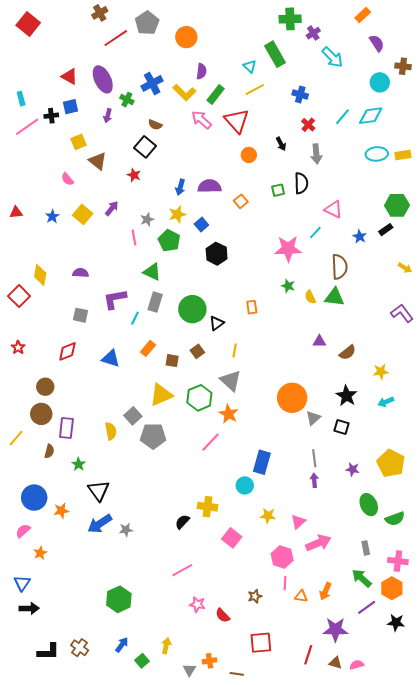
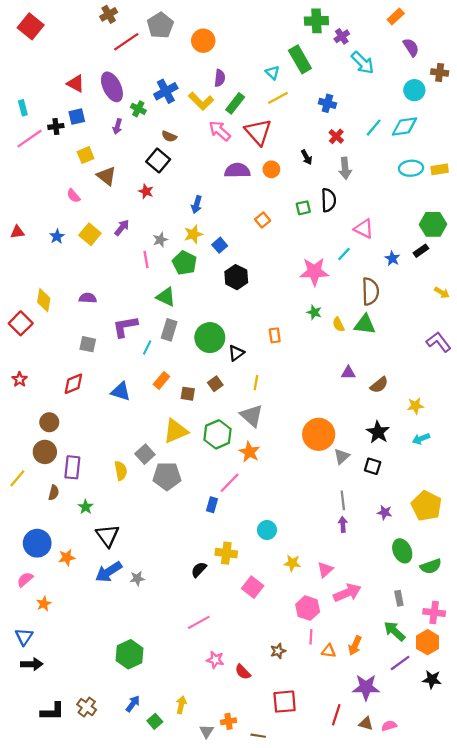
purple semicircle: (210, 186) -> (237, 170), moved
blue rectangle: (262, 462) -> (212, 505), moved, size x0.6

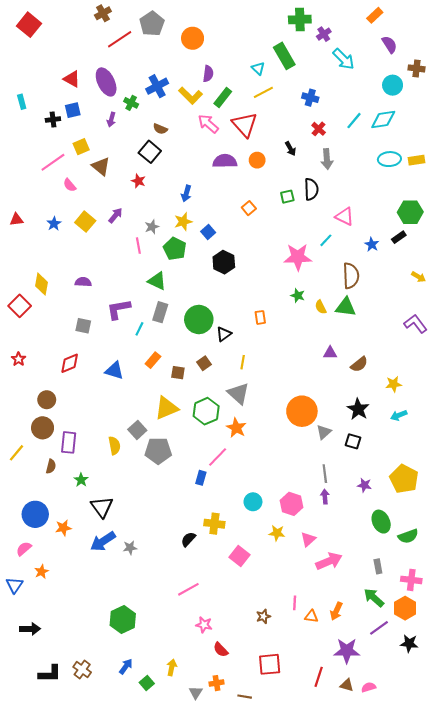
pink line: (29, 139) -> (53, 162), moved
pink hexagon: (308, 608) -> (292, 504), moved
blue triangle: (24, 637) -> (14, 585), moved
red semicircle: (243, 672) -> (221, 650), moved

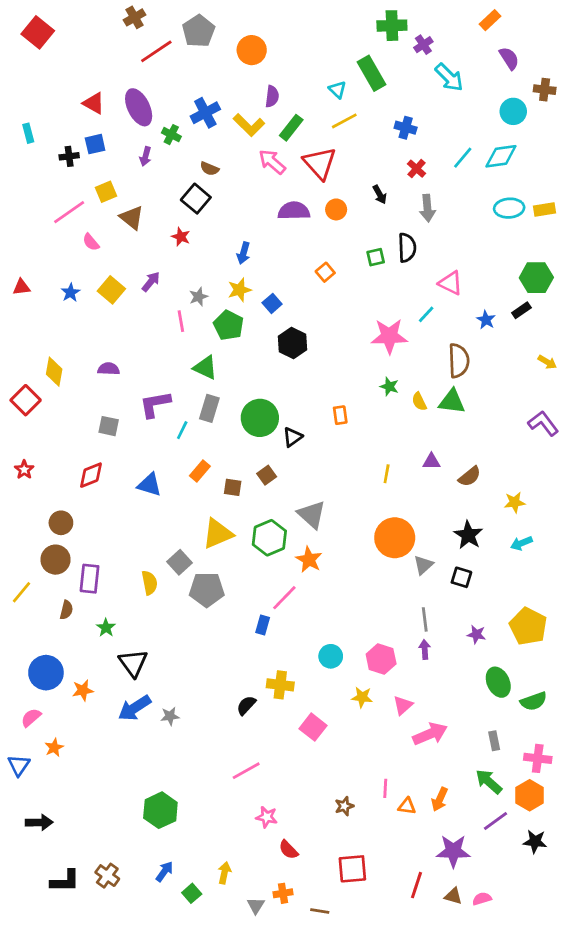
yellow line: (243, 362) -> (387, 474), moved

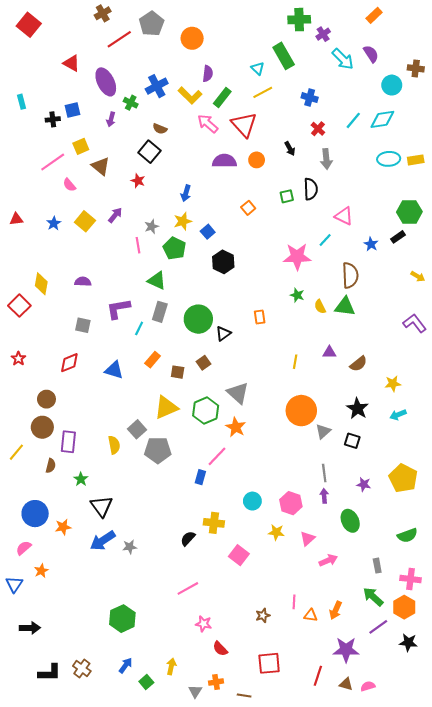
purple semicircle: (509, 58) -> (371, 54), moved
red triangle: (94, 103) -> (71, 63), moved
green ellipse: (498, 682) -> (350, 521), moved
pink arrow: (430, 734) -> (328, 560), size x0.7

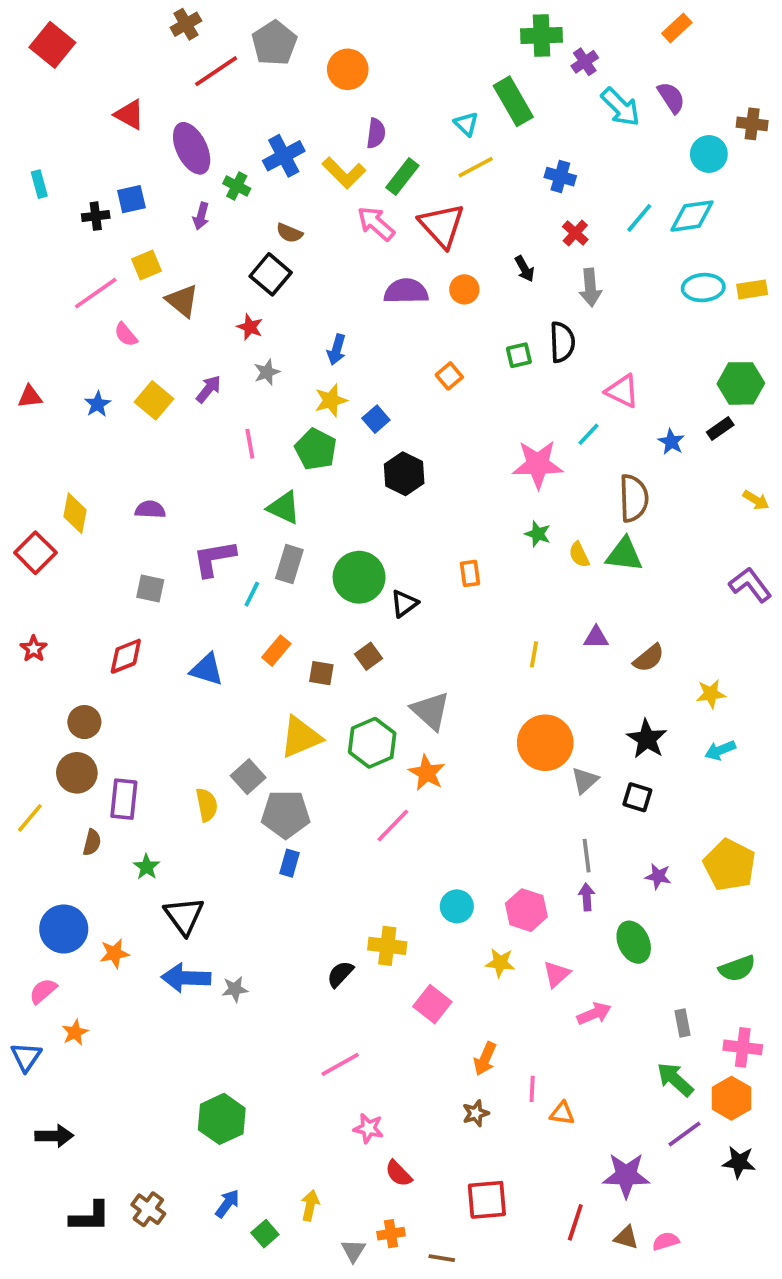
gray star: (152, 226) -> (267, 372), moved
blue rectangle: (200, 477) -> (289, 863), moved
blue arrow: (103, 541) -> (186, 978), turned 35
orange arrow: (336, 610) -> (485, 1059), moved

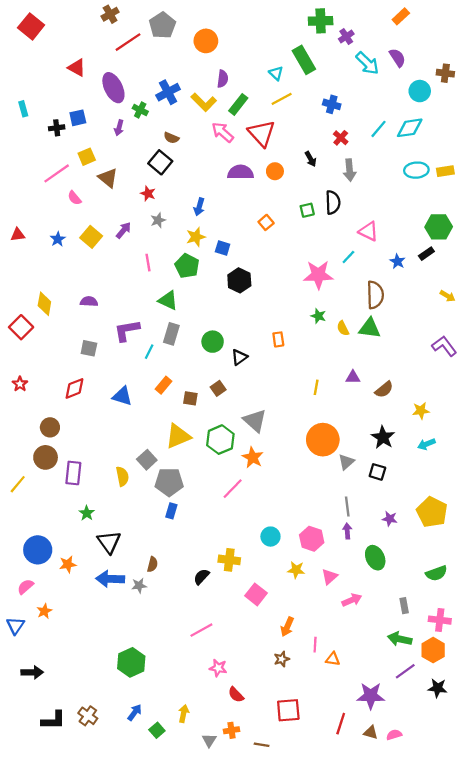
blue square: (376, 419) -> (223, 248), turned -32
green circle: (359, 577) -> (213, 342), size x0.7
brown semicircle: (92, 842) -> (152, 564), moved
green arrow: (675, 1079) -> (400, 639), turned -30

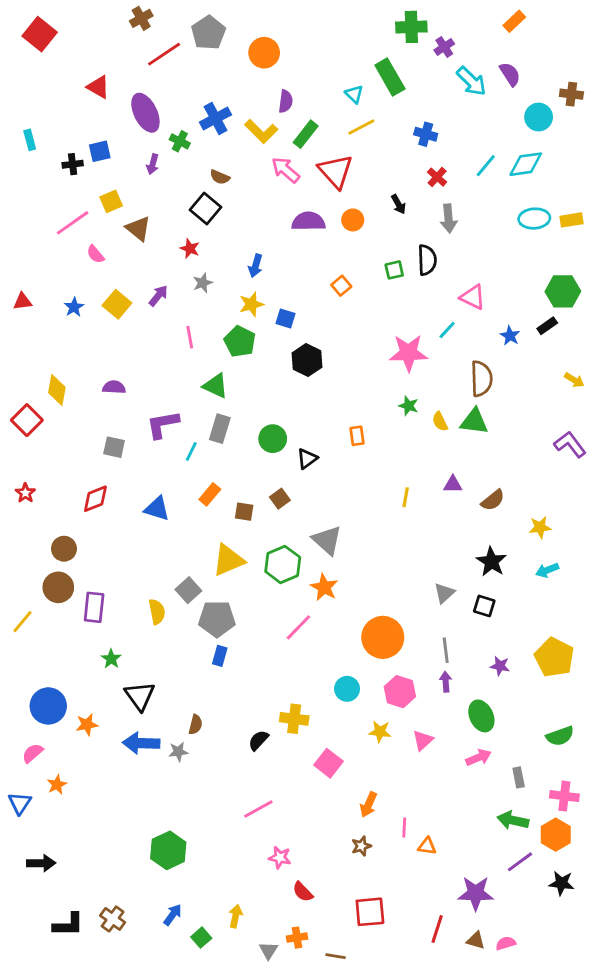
orange circle: (323, 440) -> (383, 637), moved
pink arrow: (352, 600) -> (479, 757), moved

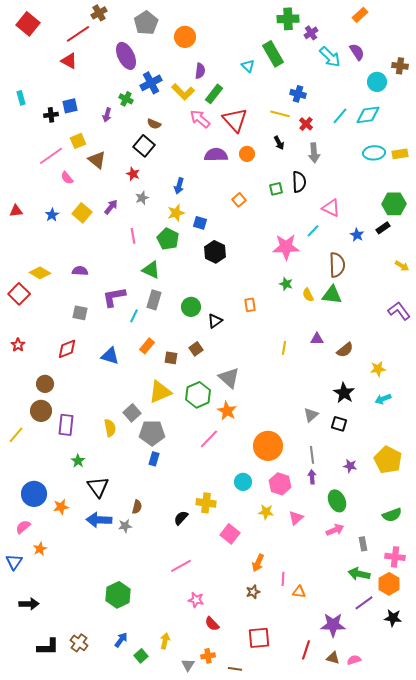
red line: (164, 54) -> (78, 34), moved
purple ellipse: (145, 113) -> (126, 56), moved
yellow line: (361, 127) -> (280, 114), moved, turned 42
yellow diamond: (57, 390) -> (40, 273), turned -70

